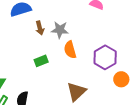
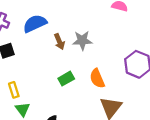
orange semicircle: (70, 50) -> (97, 78), moved

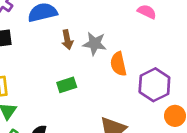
orange semicircle: (97, 78) -> (118, 64), moved

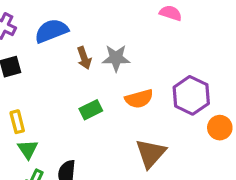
orange semicircle: (118, 64) -> (139, 99), moved, turned -85

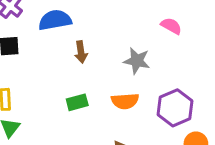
gray star: (116, 58) -> (137, 61), moved

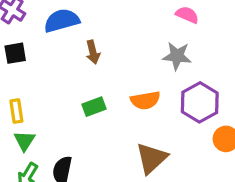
gray star: (137, 61) -> (177, 56), moved

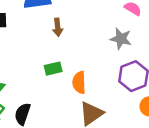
orange semicircle: (145, 100) -> (79, 82), moved, turned 90

